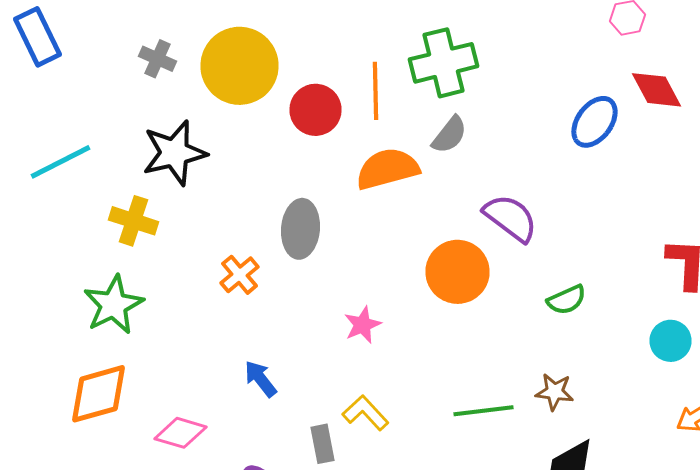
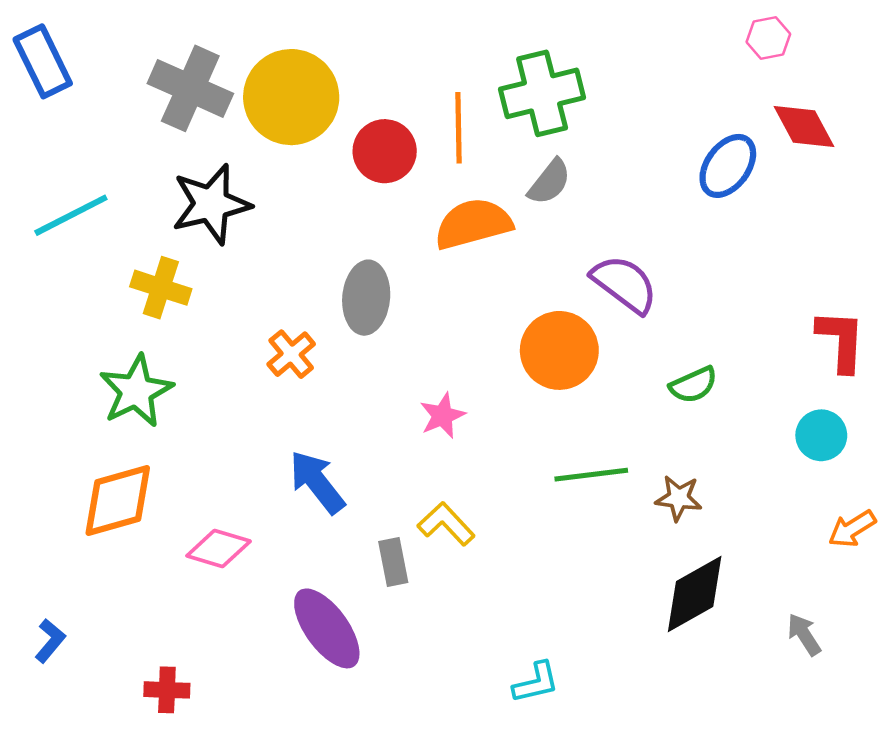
gray cross: (158, 59) -> (190, 88), size x1.8
blue arrow: (260, 379) -> (317, 482), size x1.4
green line: (484, 411) -> (591, 475), moved

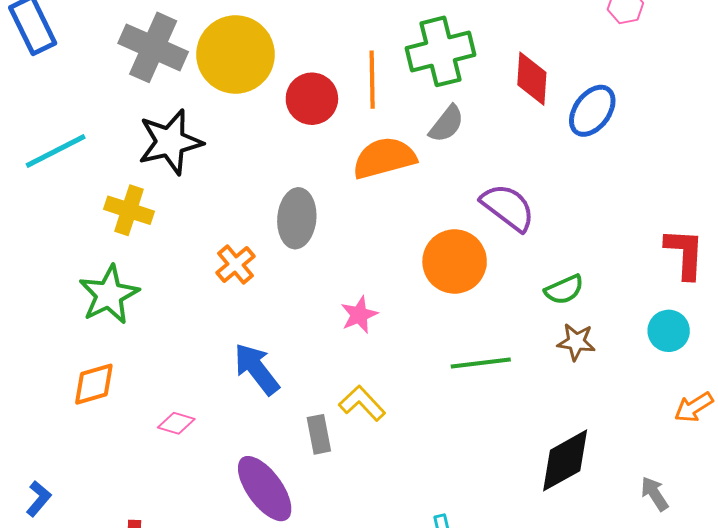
red diamond: (804, 127) -> (532, 79), moved, turned 32
brown star: (679, 498) -> (576, 342), moved
orange diamond: (118, 501) -> (94, 384), size x0.7
pink diamond: (219, 548) -> (176, 423), size x0.7

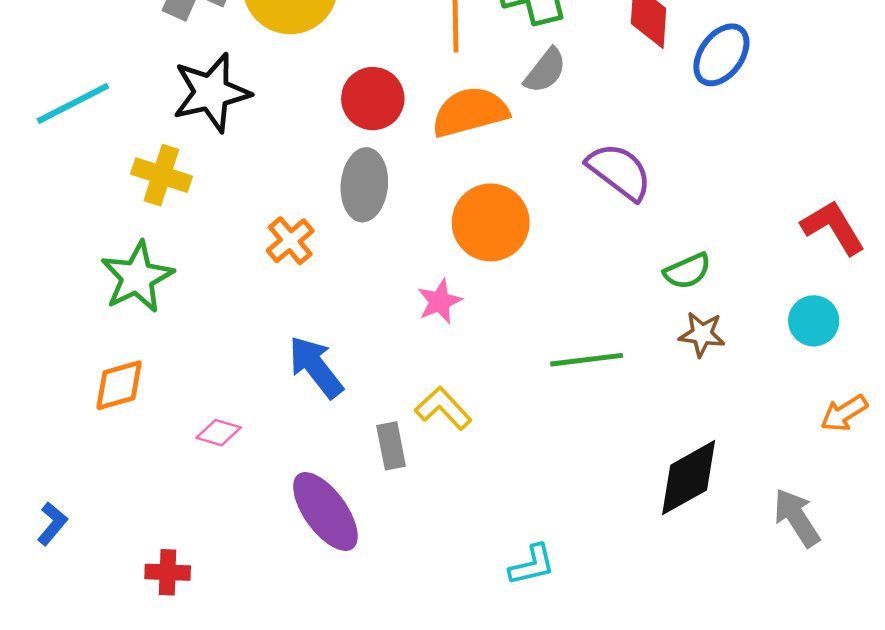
red circle: (312, 99) -> (373, 99), moved
red L-shape: (685, 253) -> (833, 227), turned -34
orange circle: (455, 261) -> (491, 222), moved
gray arrow: (655, 494) -> (797, 518), size x1.4

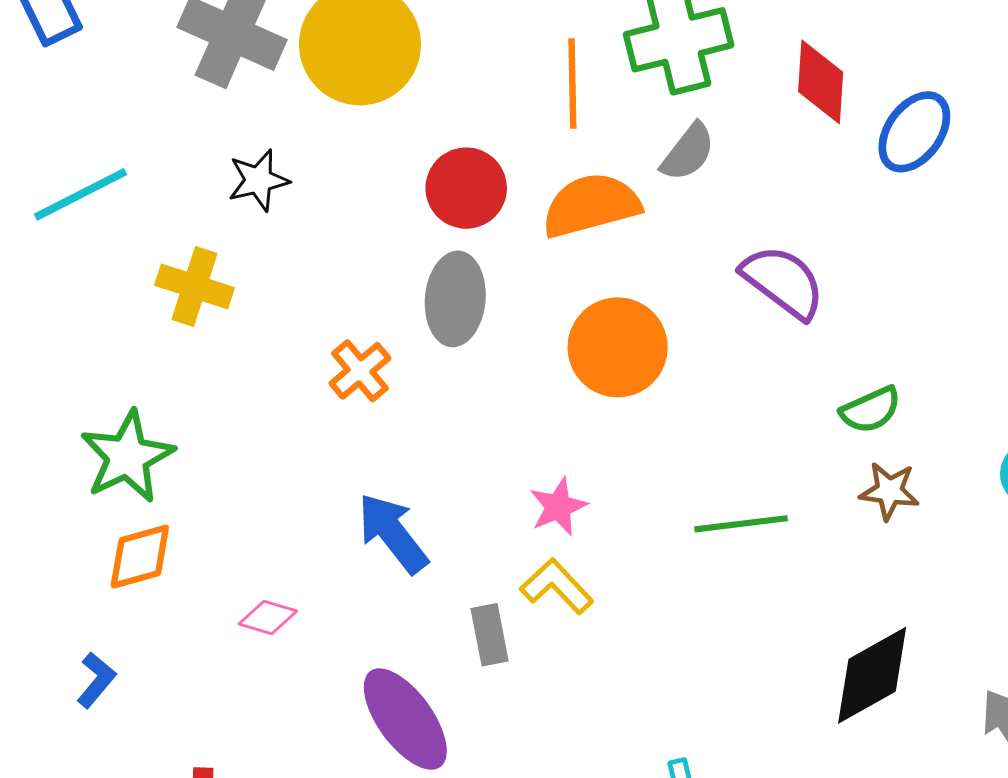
black star: (211, 92) -> (259, 180), size x0.6
green star: (137, 277) -> (127, 457), moved
pink star: (440, 301) -> (558, 507), moved
blue L-shape: (52, 524) -> (96, 680), moved

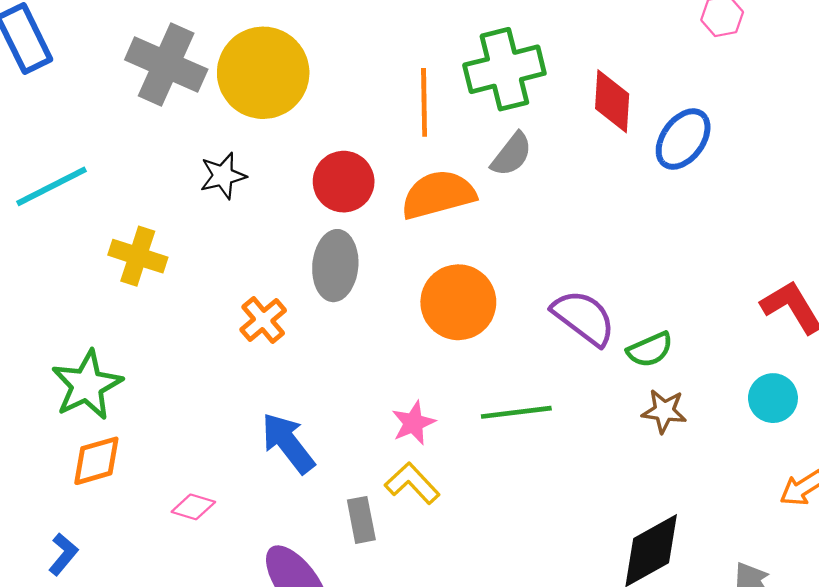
black star: (259, 180) -> (223, 176), moved
purple semicircle: (783, 282) -> (584, 318), moved
green line: (741, 524) -> (516, 412), moved

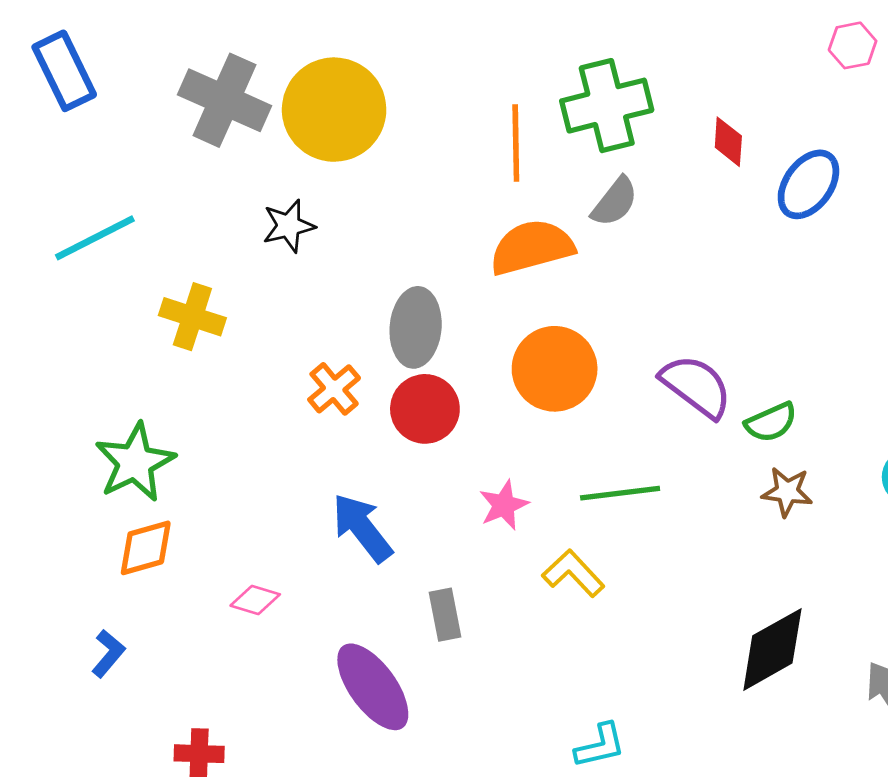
red diamond: (612, 101) -> (728, 142), size x0.7
red circle: (344, 182) -> (425, 409), moved
yellow L-shape: (412, 483) -> (573, 573), moved

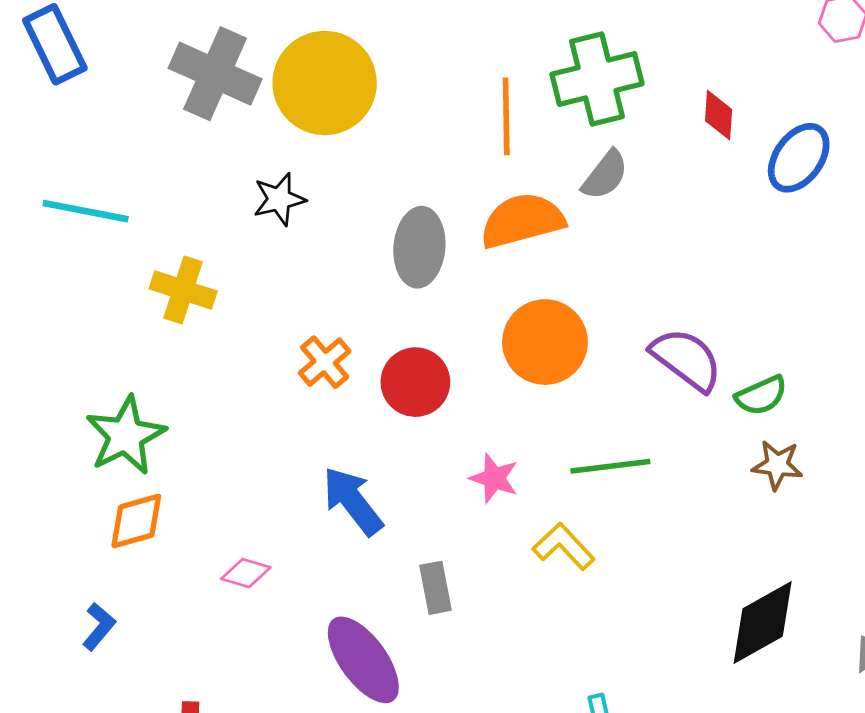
cyan line: (95, 238) -> (86, 211), turned 38
gray ellipse: (416, 327) -> (419, 247), moved
pink star: (504, 505) -> (494, 478), turned -30

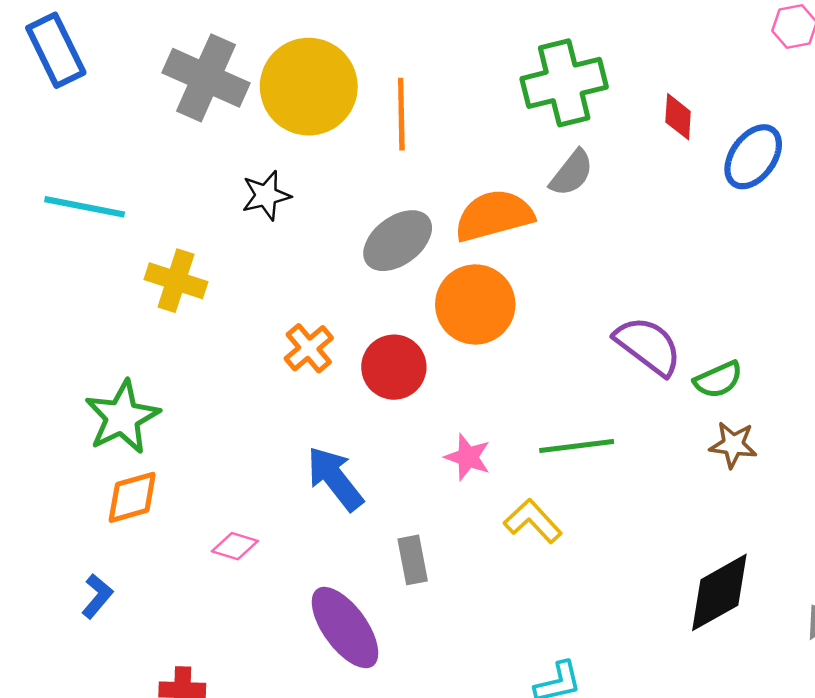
orange line: (506, 116) -> (401, 114), moved
gray ellipse: (419, 247) -> (398, 241), turned 48
orange circle: (545, 342) -> (475, 304), moved

